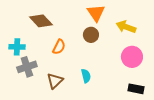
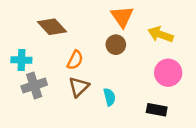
brown triangle: (55, 81) -> (79, 87), moved
black rectangle: (136, 89) -> (157, 110), moved

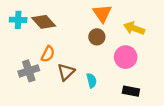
cyan cross: (21, 60) -> (18, 20), moved
orange semicircle: (75, 60) -> (48, 54), moved
pink circle: (168, 73) -> (126, 57), moved

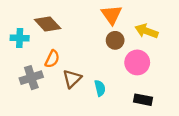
cyan cross: (18, 20) -> (20, 38), moved
brown circle: (97, 37) -> (115, 40), moved

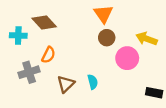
yellow arrow: (147, 31) -> (147, 39), moved
brown triangle: (72, 79) -> (66, 84), moved
black rectangle: (143, 100) -> (154, 93), moved

